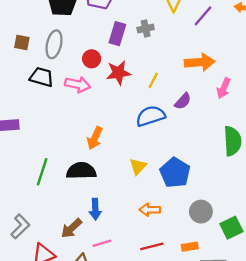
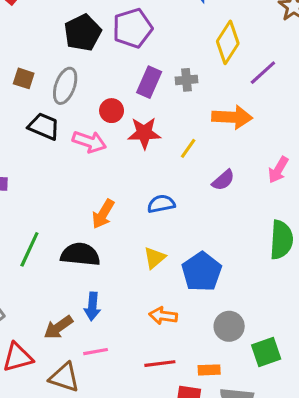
orange arrow: (200, 62) -> (232, 117), moved
blue semicircle: (151, 116) -> (161, 204), moved, size x0.7

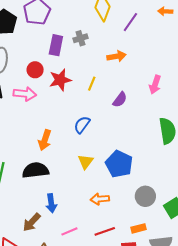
orange arrow: (232, 117) -> (116, 56), size x0.7
blue semicircle: (161, 204) -> (82, 125), turned -30
pink line: (96, 352) -> (69, 231), moved

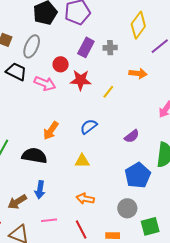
purple semicircle: (120, 100) -> (132, 136), moved
yellow triangle: (85, 162) -> (82, 161), turned 35
blue pentagon: (119, 164) -> (138, 175), moved
red line: (105, 231) -> (81, 229), turned 66

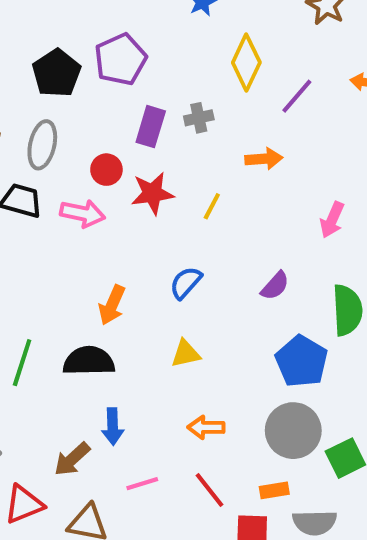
gray circle: (127, 208) -> (293, 431), size x1.4

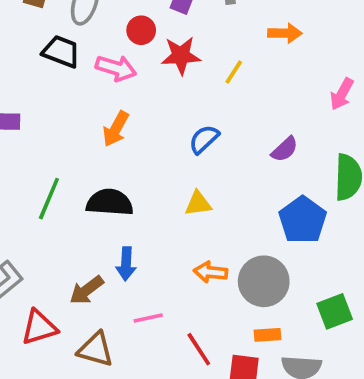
orange arrow: (112, 305) -> (116, 129), moved
gray circle: (293, 431) -> (264, 281), moved
red line: (209, 490) -> (199, 349), moved

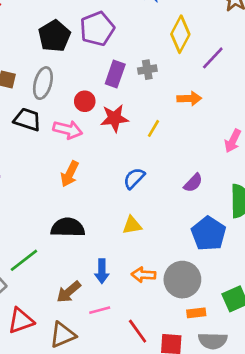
green line: (49, 199) -> (24, 260), moved, turned 32
blue arrow: (126, 264) -> (102, 271), moved
brown arrow: (86, 290) -> (69, 292), moved
orange rectangle: (267, 335) -> (196, 313), moved
brown triangle: (96, 349) -> (63, 335), turned -36

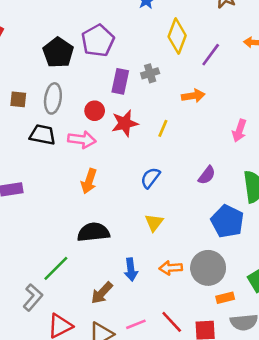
yellow triangle: (132, 225) -> (154, 222), turned -36
pink line: (100, 310) -> (136, 324), moved

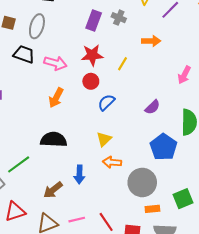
gray cross: (150, 73) -> (119, 18), turned 32
red circle: (95, 111) -> (91, 81), moved
orange arrow: (171, 268) -> (112, 162), moved

